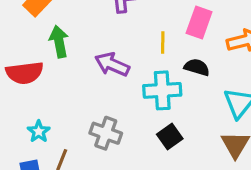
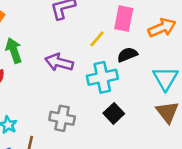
yellow line: (163, 43) -> (97, 39), turned 48
black semicircle: (197, 67) -> (127, 55), turned -30

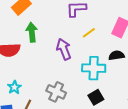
yellow line: (97, 39) -> (89, 33), moved
purple arrow: (59, 62) -> (64, 49), turned 40

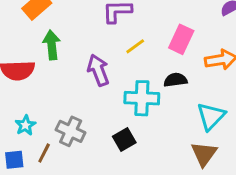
gray cross: (56, 92) -> (71, 131), moved
black square: (96, 97) -> (124, 140), moved

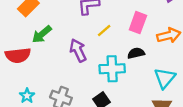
green arrow: (52, 45) -> (42, 34), turned -120

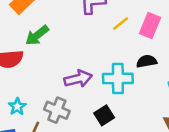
yellow line: (104, 30) -> (121, 23), moved
purple arrow: (78, 50) -> (78, 79), moved, turned 100

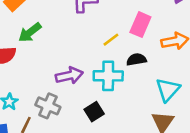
yellow line: (121, 23) -> (111, 40), moved

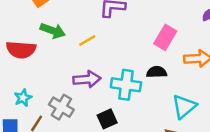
green arrow: (30, 32) -> (53, 31), turned -130
yellow line: (111, 40) -> (87, 41), moved

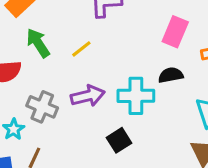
green arrow: (53, 31) -> (38, 43), turned -135
gray cross: (61, 107) -> (42, 107), moved

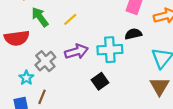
gray cross: (42, 107) -> (45, 61), turned 30

